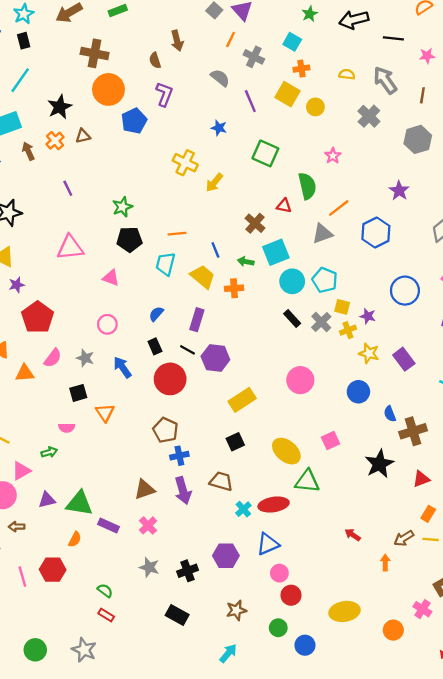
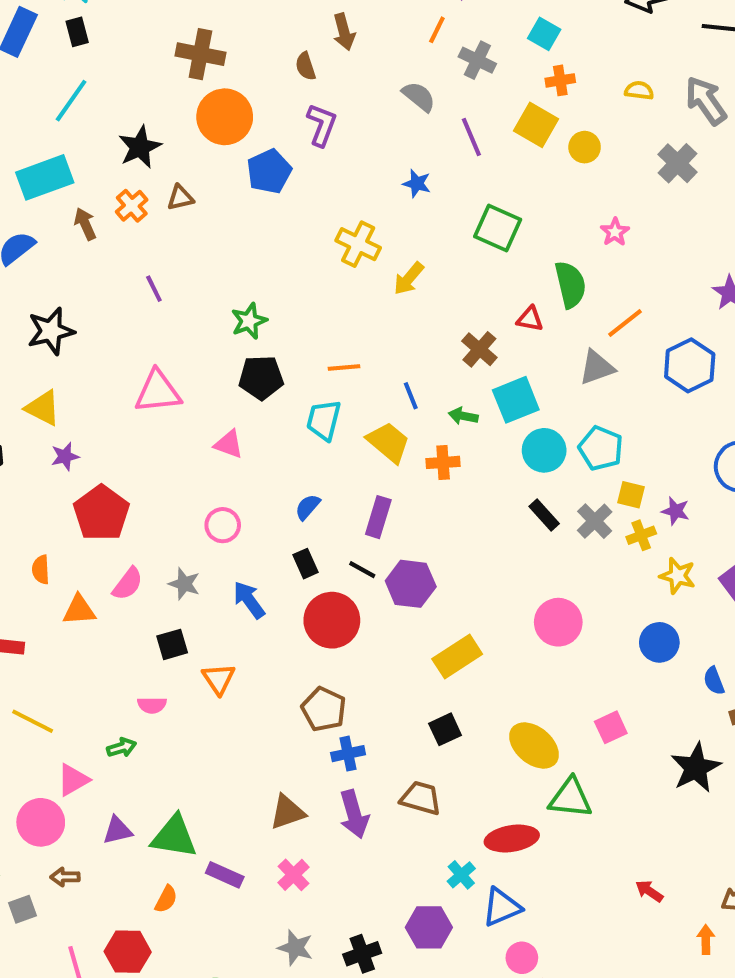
cyan cross: (243, 509) -> (461, 875), moved

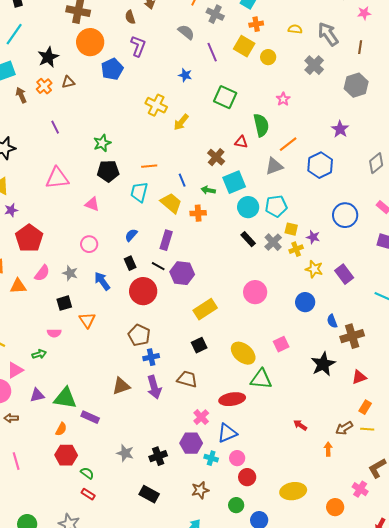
cyan pentagon: (601, 448) -> (276, 206), turned -30
pink cross: (293, 875) -> (201, 417), moved
cyan cross: (461, 875) -> (211, 458), moved, turned -32
red hexagon: (128, 952) -> (66, 455), moved

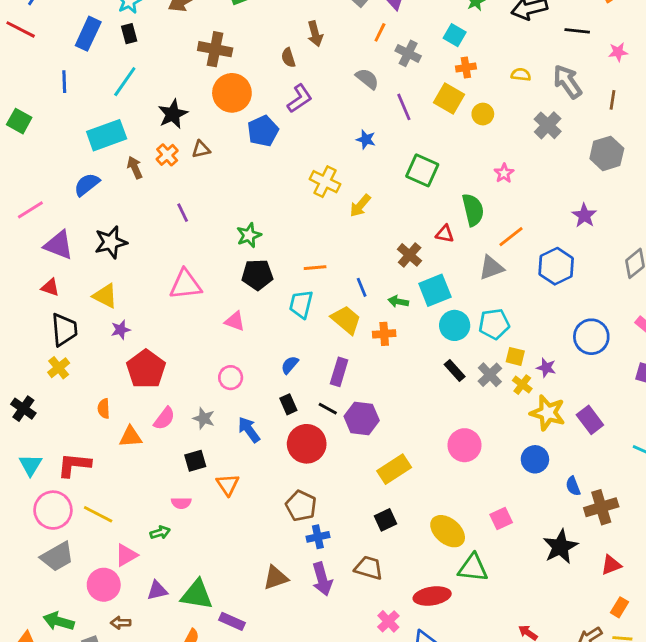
purple L-shape: (138, 46) -> (300, 99), turned 35
yellow cross: (296, 249) -> (522, 385), turned -32
yellow star: (314, 269) -> (548, 413), size x1.4

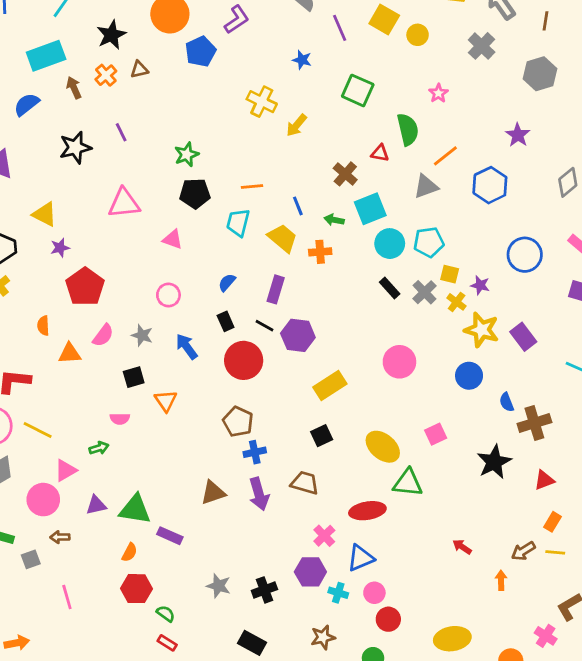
black star: (111, 242) -> (75, 148), moved

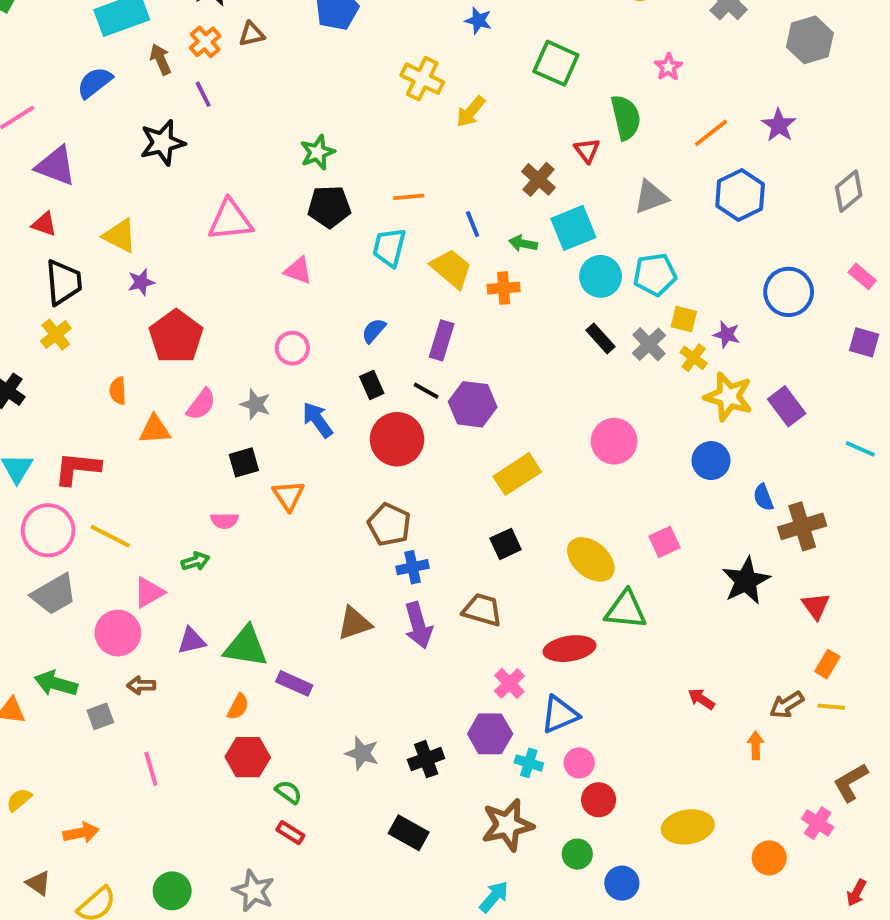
purple line: (121, 132) -> (203, 94), moved
red triangle: (380, 153) -> (587, 150), turned 42
orange line: (445, 156) -> (711, 133), moved
red triangle: (544, 480) -> (816, 606), turned -45
brown star: (323, 637) -> (507, 825), size x1.5

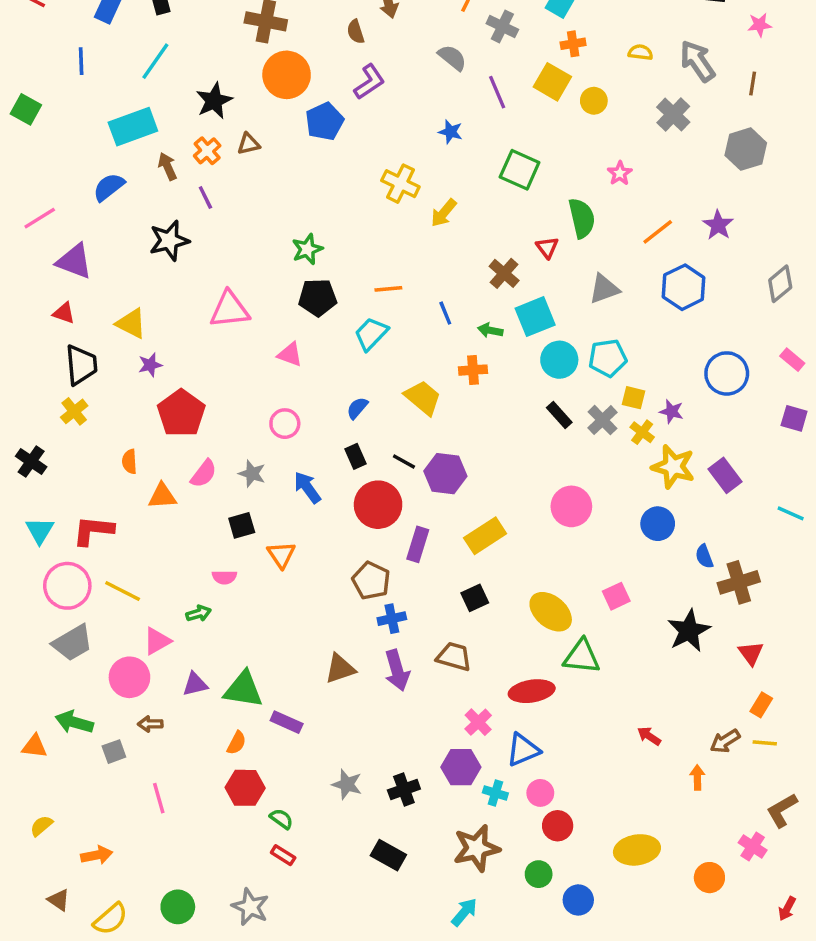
cyan trapezoid: (389, 247) -> (371, 334), turned 30
yellow trapezoid: (451, 269) -> (423, 398), moved
purple rectangle: (442, 340) -> (418, 544), moved

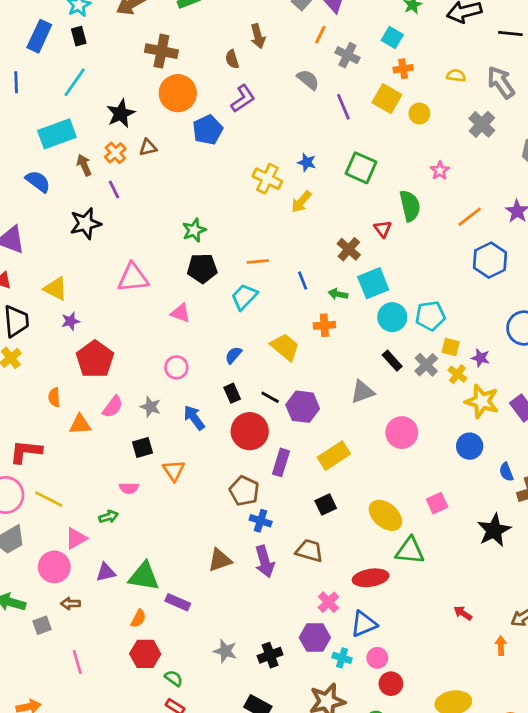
blue star: (451, 132) -> (307, 162), moved
blue semicircle: (109, 187) -> (38, 181), turned 75
gray triangle: (604, 289) -> (362, 392), moved
blue cross: (392, 619) -> (261, 521), turned 30

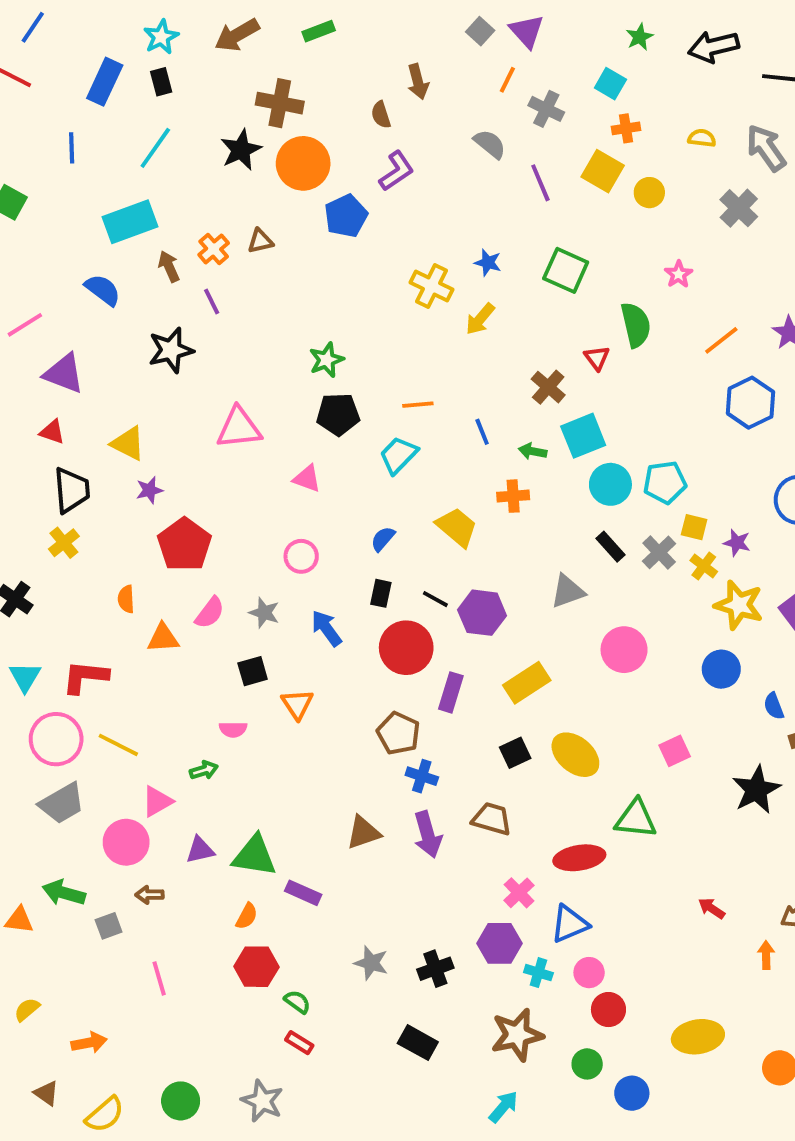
black star: (121, 114) -> (241, 150), moved
black rectangle: (232, 393) -> (381, 593), turned 36
yellow ellipse: (385, 515) -> (575, 755), moved

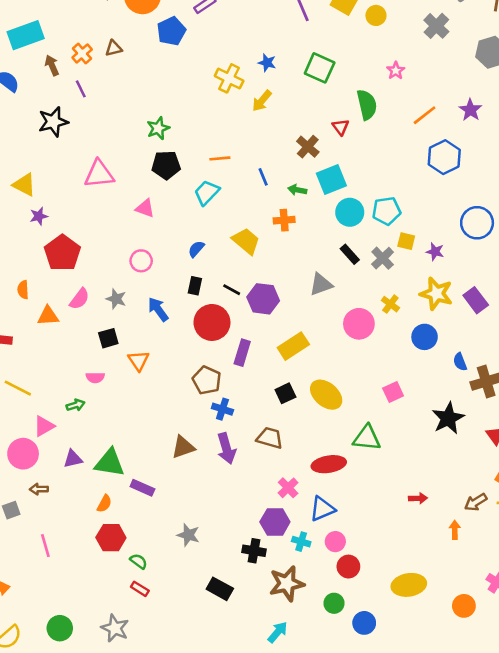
yellow cross: (704, 566) -> (390, 304), moved
red arrow: (712, 908) -> (418, 498), turned 144
black cross: (435, 969) -> (254, 551), moved, turned 30

